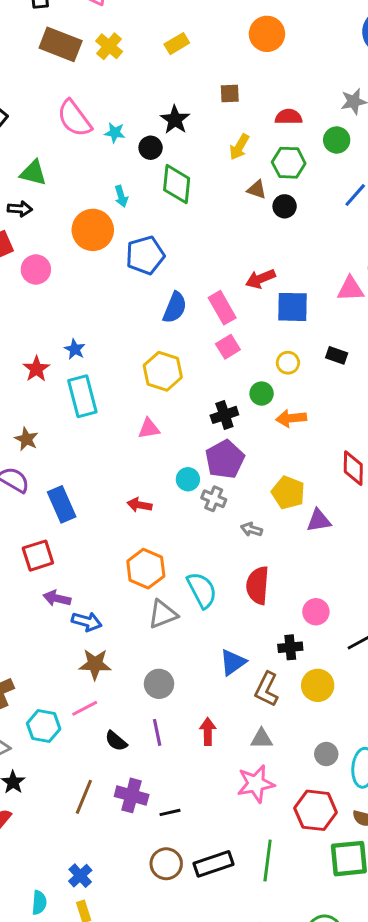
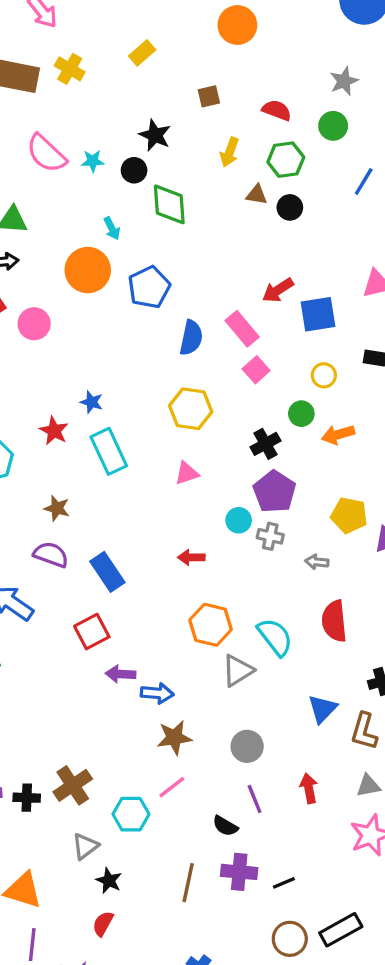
red semicircle: (289, 117) -> (277, 110), turned 32
black semicircle: (116, 741) -> (225, 826), moved

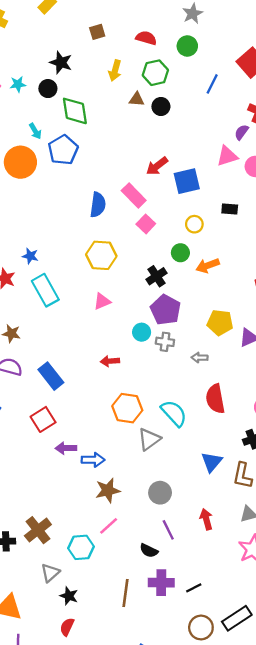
blue pentagon: (149, 287) -> (63, 150), moved

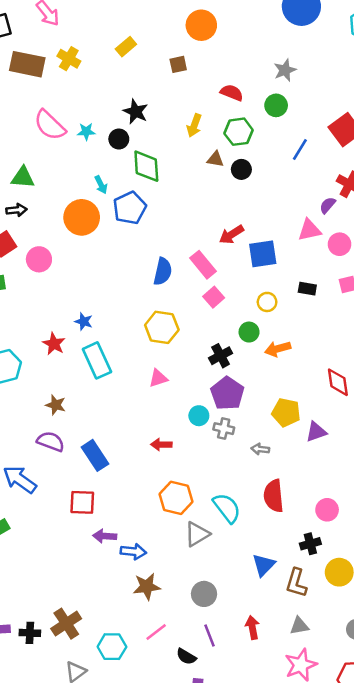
brown square: (97, 32) -> (178, 64), moved
red square: (43, 419) -> (82, 502), turned 30
pink line: (109, 526) -> (156, 632), moved

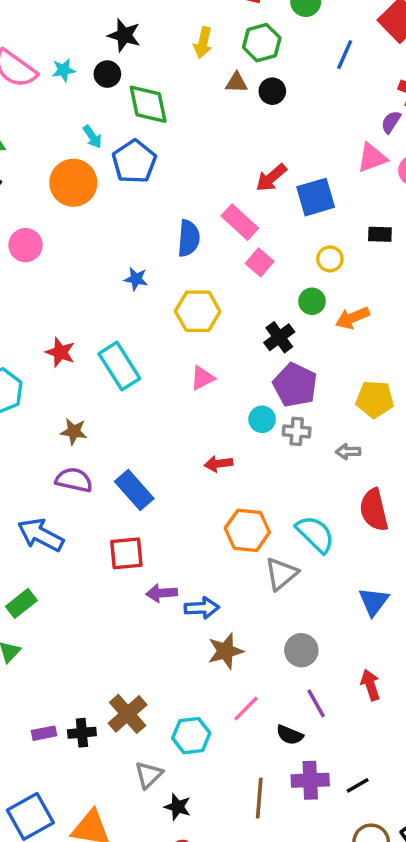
blue star: (84, 321) -> (136, 279), moved

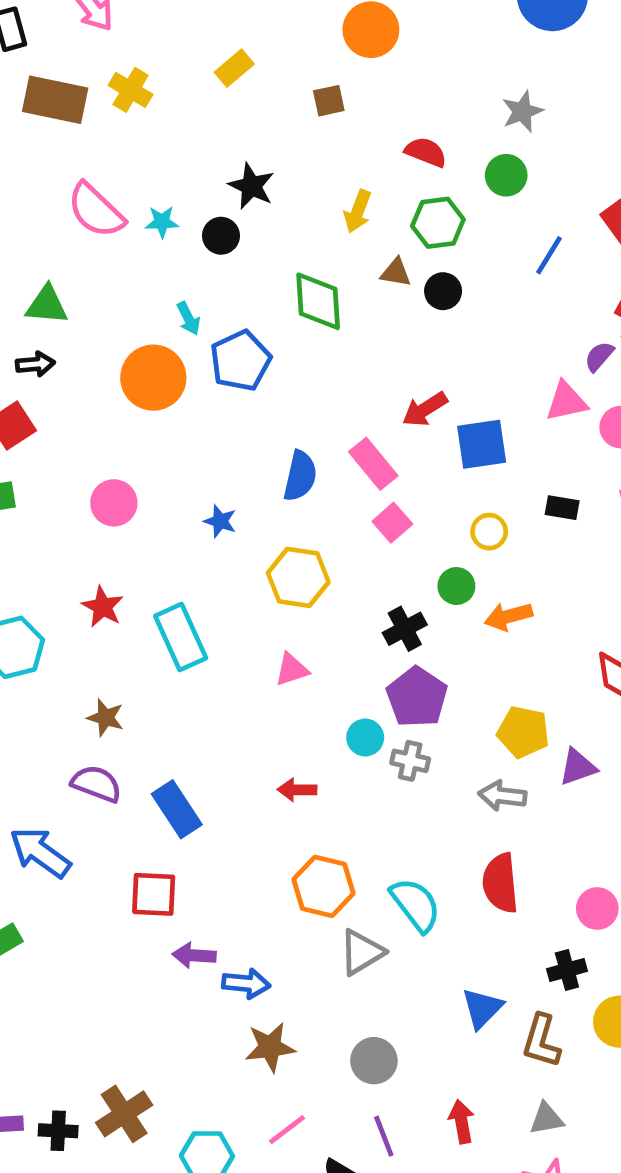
green diamond: (148, 104) -> (318, 301), moved
pink circle: (25, 245) -> (114, 503), moved
gray arrow: (348, 452) -> (502, 796), moved, size x1.4

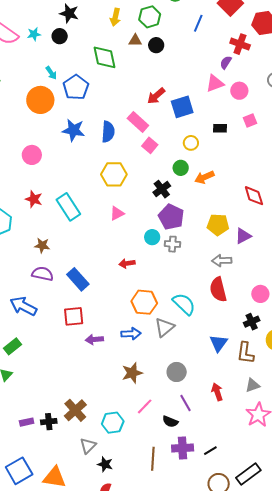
blue star: (220, 521) -> (73, 130), moved, size x1.6
gray arrow: (502, 796) -> (222, 261), moved
blue arrow: (246, 983) -> (131, 334), moved

